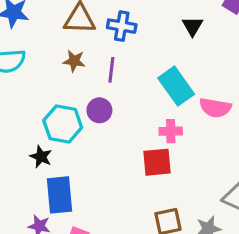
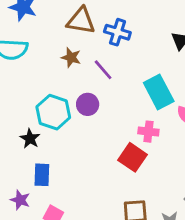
purple line: (111, 70) -> (103, 70), turned -55
red square: (157, 162) -> (132, 157), turned 32
blue rectangle: (59, 195) -> (42, 175), size x0.7

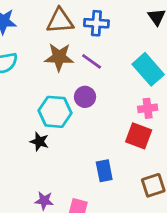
brown star: (71, 57) -> (59, 57), size x1.5
blue rectangle: (42, 175) -> (104, 171), moved

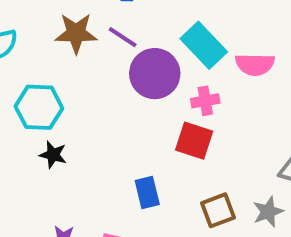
purple circle: (85, 97) -> (155, 74), moved, size x1.6
cyan hexagon: (55, 112) -> (39, 107), moved

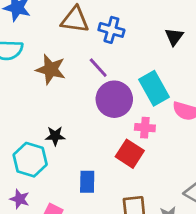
brown star: (76, 33) -> (51, 69), moved
cyan hexagon: (39, 107) -> (30, 160), moved
black star: (53, 155) -> (55, 136), moved, turned -30

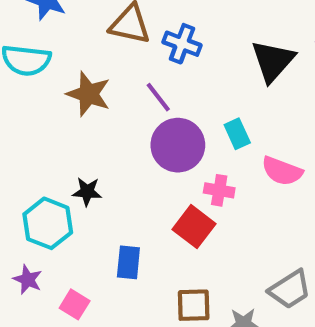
black triangle: (174, 37) -> (273, 61), size x1.6
cyan rectangle: (154, 88) -> (237, 134), size x0.6

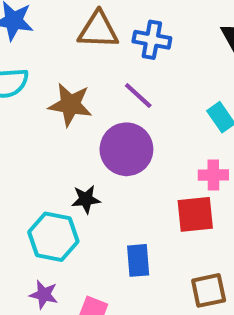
purple circle: (178, 145) -> (126, 149), moved
red square: (194, 227) -> (195, 214), turned -33

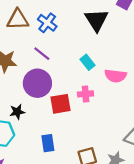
blue cross: (152, 40) -> (47, 23), turned 30
red square: (195, 214) -> (60, 104), moved

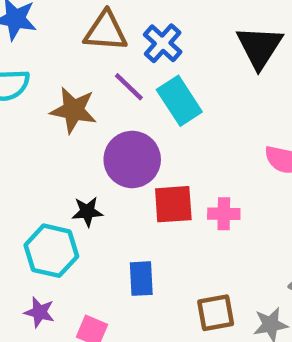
purple line: (42, 54) -> (129, 87), moved
cyan rectangle: (87, 62) -> (179, 101), moved, size x1.5
pink cross: (86, 94) -> (224, 214), moved

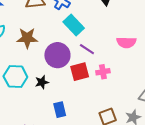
purple line: (129, 87) -> (87, 49), moved
cyan hexagon: (51, 251) -> (15, 77), moved
blue rectangle: (141, 279) -> (60, 110), moved

